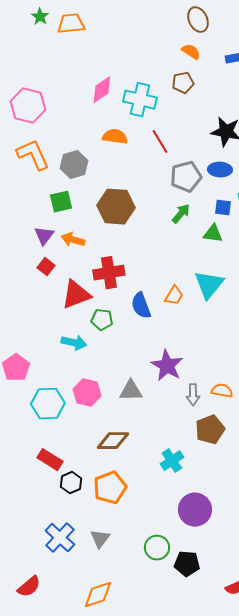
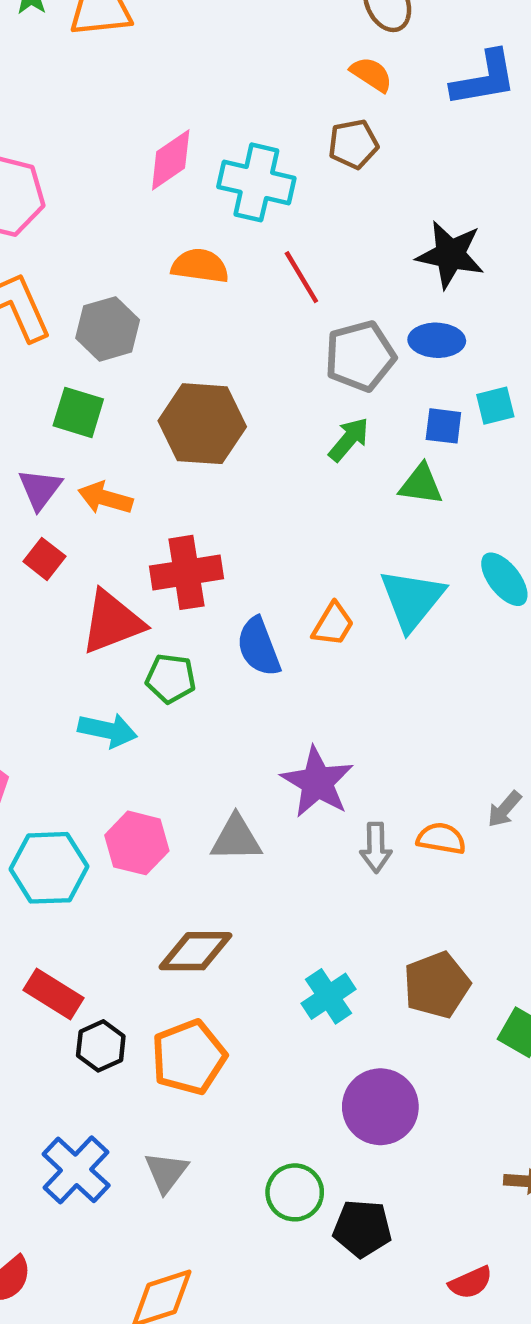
green square: (61, 202) -> (78, 412), turned 30
brown pentagon: (210, 430) -> (437, 985), moved

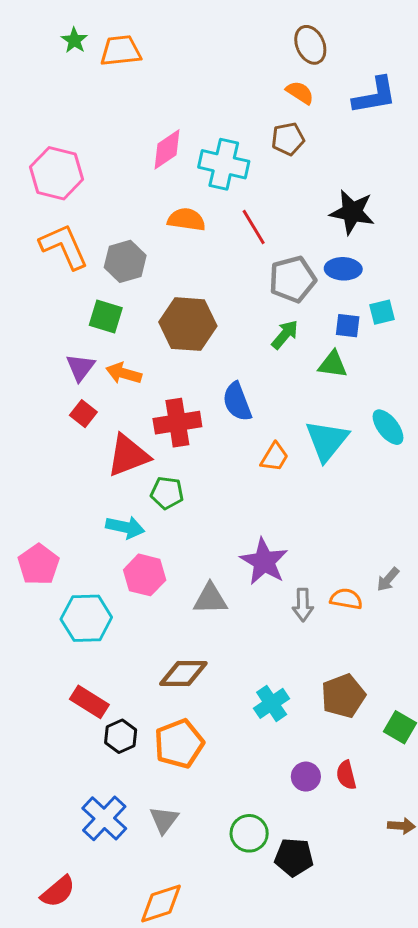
blue semicircle: (259, 647) -> (237, 402), moved
pink hexagon: (137, 843) -> (145, 575), moved
purple circle: (380, 1107) -> (306, 777), size x0.6
red semicircle: (471, 1283) -> (346, 775), moved, turned 100

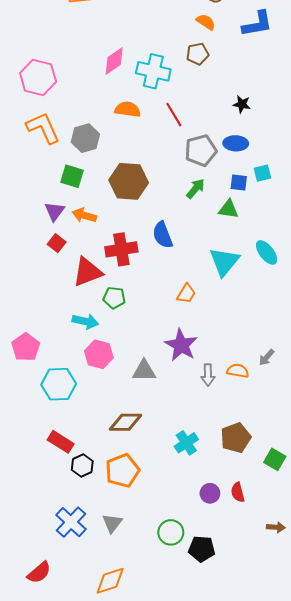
black star: (352, 212) -> (242, 104), size x0.6
orange trapezoid: (275, 457) -> (186, 294), moved

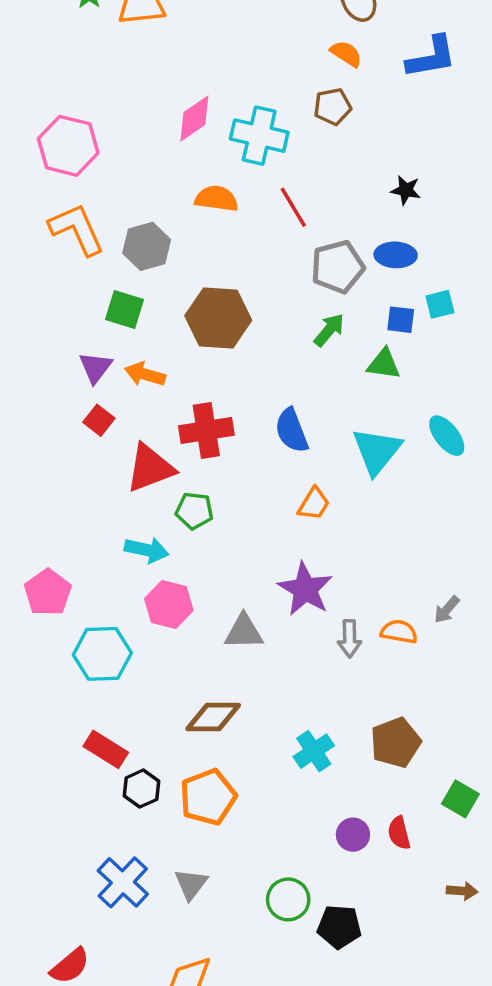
blue semicircle: (163, 235) -> (292, 431), moved
green square: (275, 459) -> (460, 799), moved

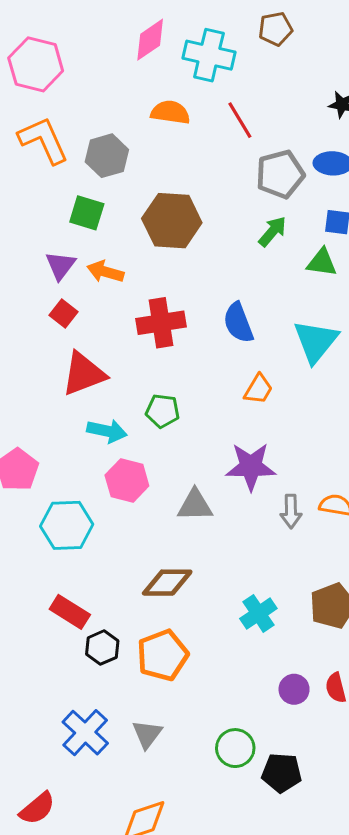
red triangle: (150, 468) -> (84, 374), moved
green pentagon: (194, 511) -> (163, 411), moved
purple star: (305, 589) -> (251, 467), turned -30

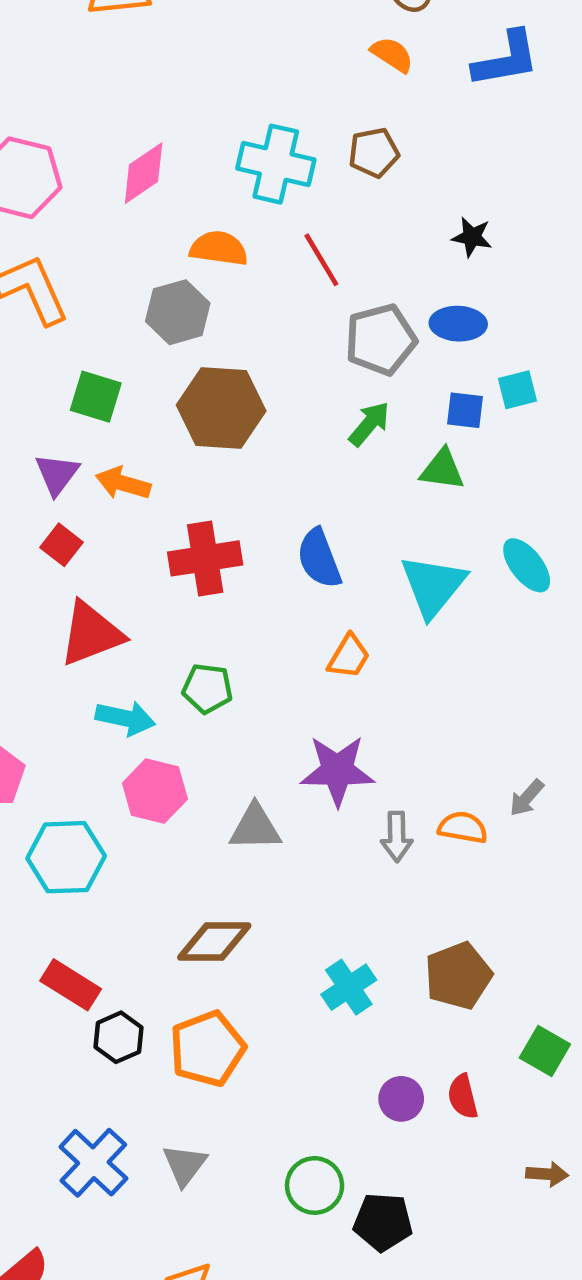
brown pentagon: (275, 29) -> (374, 153), moved
pink diamond: (150, 40) -> (144, 173), moved
gray hexagon: (107, 156) -> (178, 312), moved

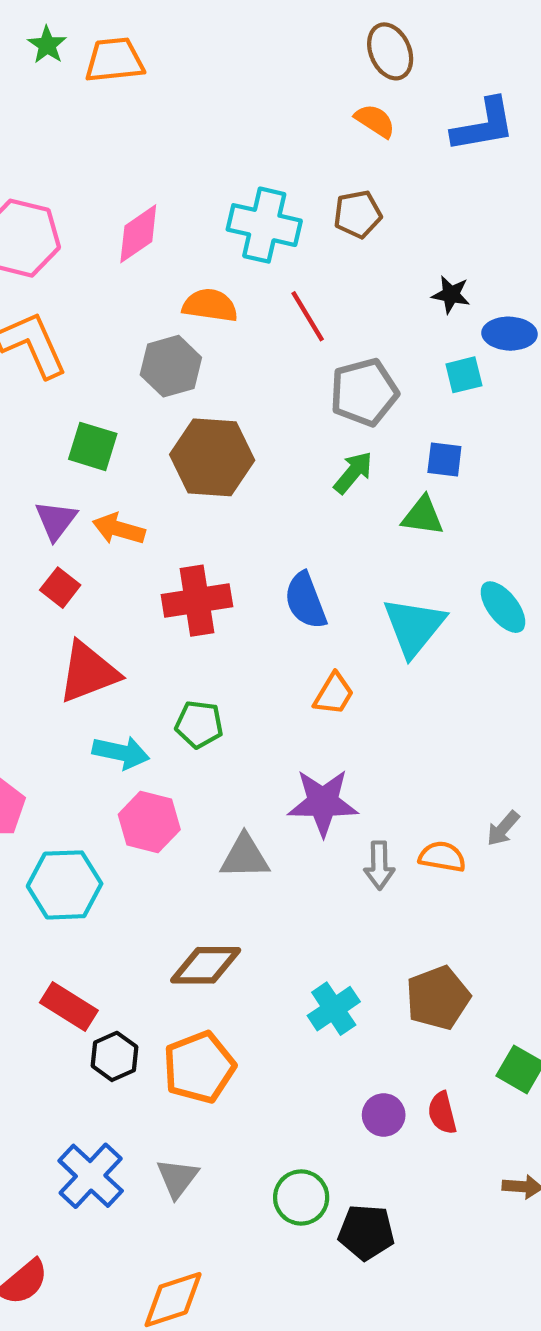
blue ellipse: (458, 324) -> (510, 334), moved
cyan square: (517, 390) -> (464, 375), moved

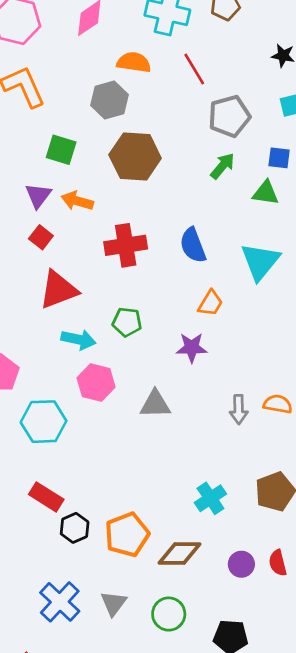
purple star: (323, 802) -> (192, 348), moved, size x0.7
brown diamond: (206, 965) -> (179, 553), moved
green circle: (301, 1197) -> (169, 614), moved

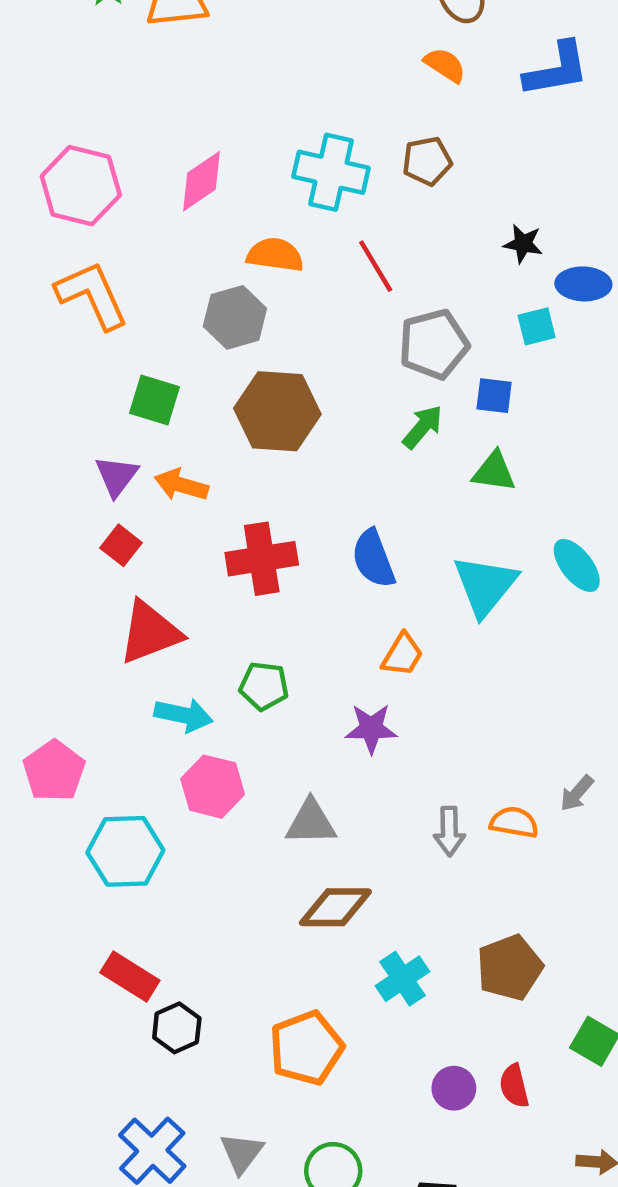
blue square: (279, 158) -> (494, 396), moved
orange pentagon: (127, 535) -> (306, 1048), moved
brown diamond: (179, 553) -> (335, 907), moved

